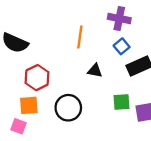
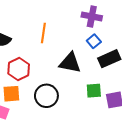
orange line: (80, 37) -> (43, 33), moved
black triangle: (95, 71) -> (70, 63), size x1.6

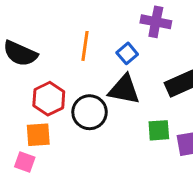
blue square: (94, 41) -> (127, 53), moved
black circle: (46, 96) -> (90, 112), moved

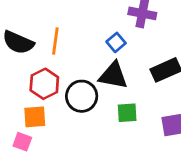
orange line: (85, 46) -> (55, 41), moved
green square: (159, 130) -> (127, 113), moved

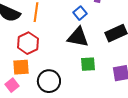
black circle: (82, 96) -> (49, 81), moved
pink square: (22, 142) -> (12, 85), turned 32

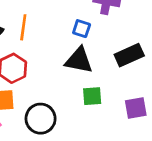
blue square: (80, 13) -> (82, 29), turned -32

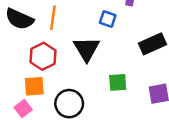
black triangle: (79, 60) -> (87, 49), moved, turned 48

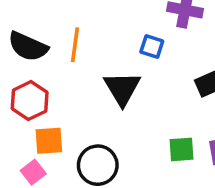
red hexagon: (43, 56) -> (30, 101), moved
green square: (118, 82) -> (181, 149), moved

